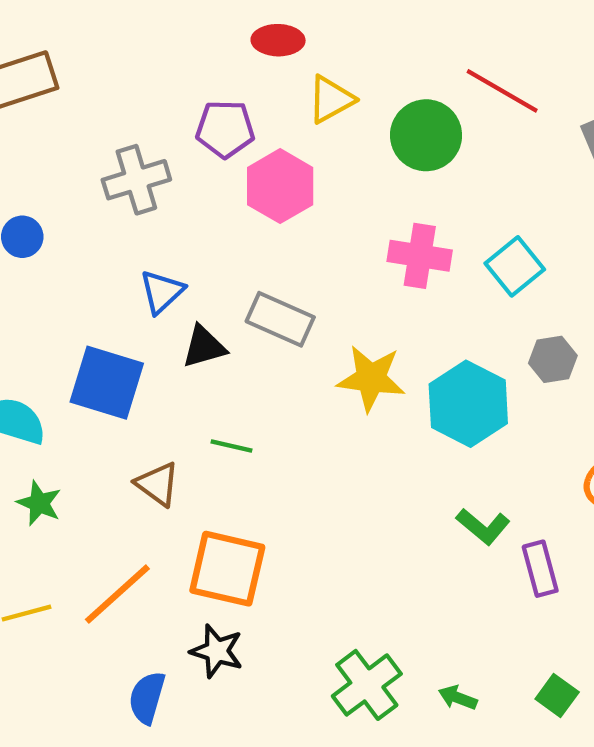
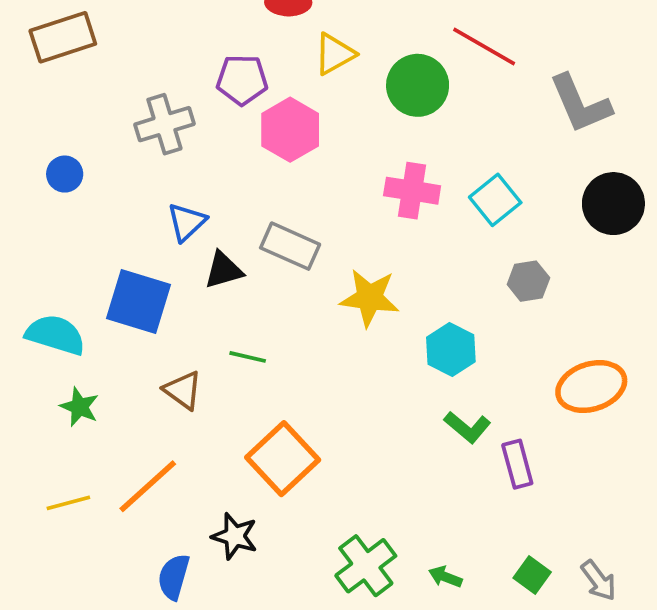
cyan hexagon: (468, 404) -> (451, 350), moved, size x0.7
orange square: (227, 569) -> (283, 459), moved, turned 34

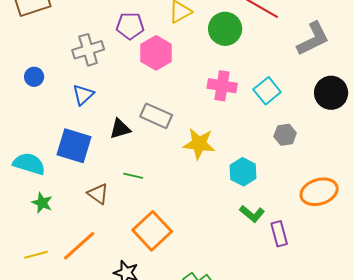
gray L-shape: (580, 104) -> (313, 39), turned -93
blue triangle: (187, 222) -> (83, 95), moved

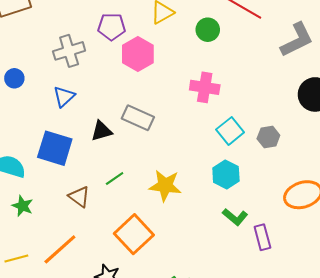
green circle: (225, 29) -> (208, 30), size x0.7
cyan square: (267, 91) -> (230, 131), moved
yellow star: (199, 144) -> (165, 186), moved
green line: (133, 176) -> (115, 179), turned -48

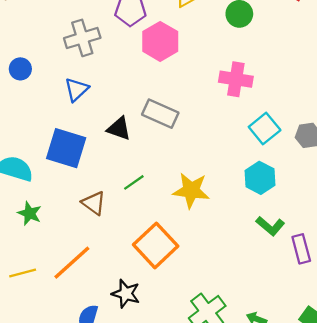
black triangle: (101, 131) -> (119, 129), turned 35

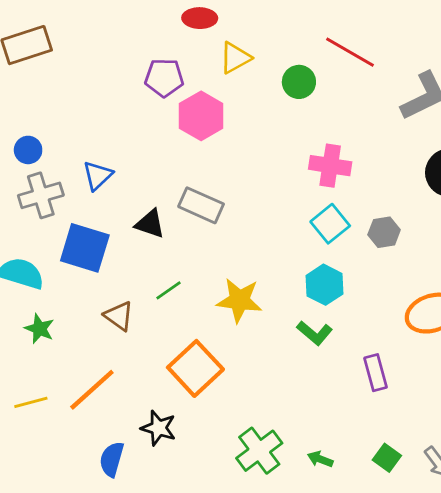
gray cross: (82, 38) -> (41, 195), moved
pink cross: (236, 79) -> (330, 166), moved
green L-shape: (270, 226) -> (315, 333), moved

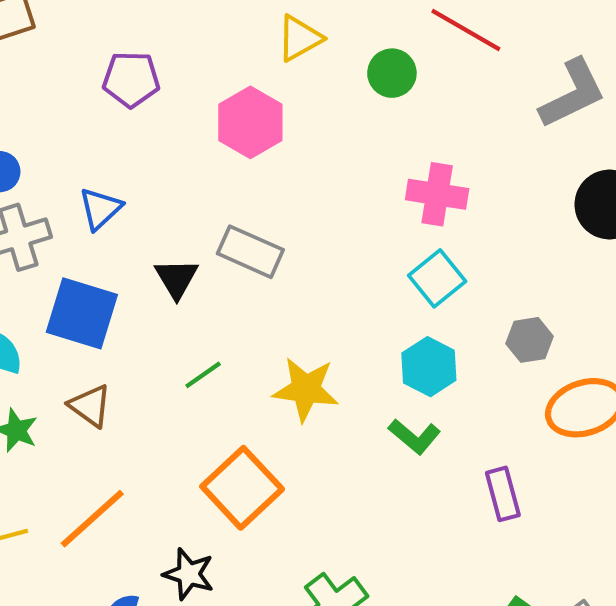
purple pentagon: (164, 78) -> (131, 79), moved
black triangle: (150, 224) -> (176, 278), turned 40
gray hexagon: (384, 232) -> (529, 340), moved
brown triangle: (119, 316) -> (90, 406), moved

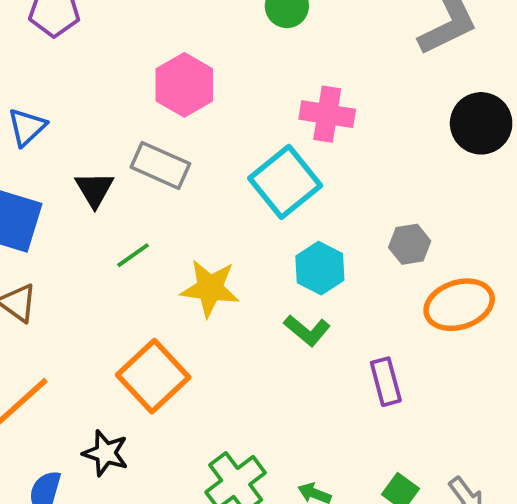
pink hexagon: (250, 122) -> (184, 85), moved
cyan square: (437, 278) -> (285, 182), moved, size x1.4
green line: (203, 375) -> (133, 255), moved

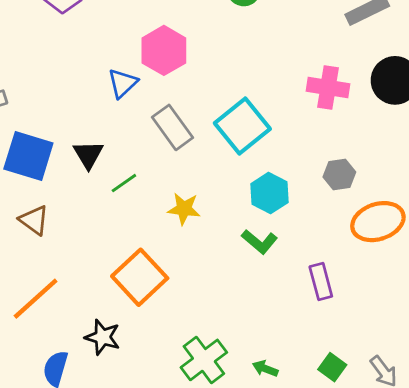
pink cross: (327, 114) -> (328, 88), moved
blue triangle: (27, 127) -> (123, 83), moved
gray rectangle: (160, 165) -> (172, 127), moved, turned 30
black triangle: (95, 189) -> (88, 155), moved
yellow star: (210, 288) -> (184, 209), size x0.7

